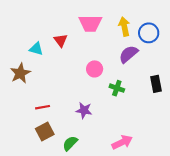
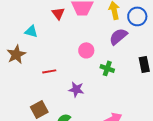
red triangle: (61, 40) -> (58, 13), moved
red line: (43, 107) -> (49, 71), moved

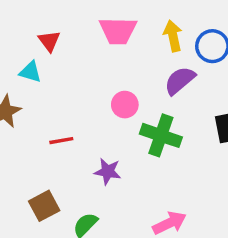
red triangle: (58, 13) -> (49, 41), moved
green cross: (107, 68) -> (161, 135), size x1.6

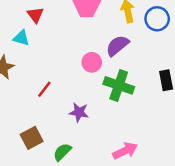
purple semicircle: (180, 80) -> (117, 46), moved
red line: (61, 141) -> (44, 89), turned -42

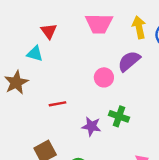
green cross: (119, 85) -> (119, 116), moved, size x0.7
red line: (44, 89) -> (58, 104), turned 42

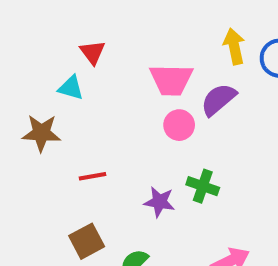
pink trapezoid: (99, 24) -> (171, 80), moved
brown star: (16, 82) -> (41, 133), turned 30
red line: (58, 104) -> (93, 176), moved

